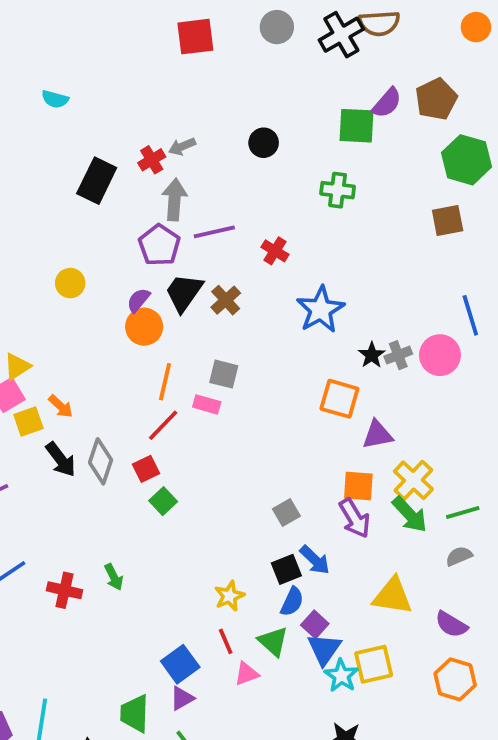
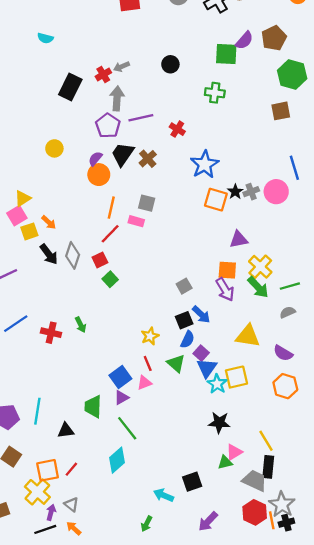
orange square: (339, 399) -> (216, 200), moved
pink triangle: (247, 674) -> (144, 383), moved

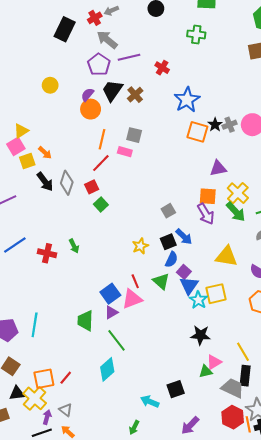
gray arrow: (117, 98) -> (107, 40), turned -55
yellow star: (150, 336) -> (140, 246), moved
pink triangle: (144, 383) -> (132, 299), size x1.5
black triangle: (66, 430) -> (17, 393), moved

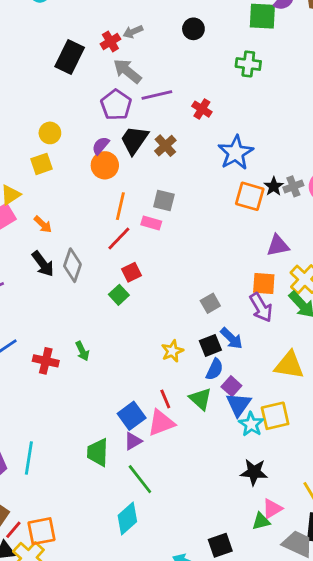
yellow square: (27, 161) -> (41, 164), moved
red square: (92, 187) -> (132, 272), moved
red line: (66, 378) -> (13, 530), moved

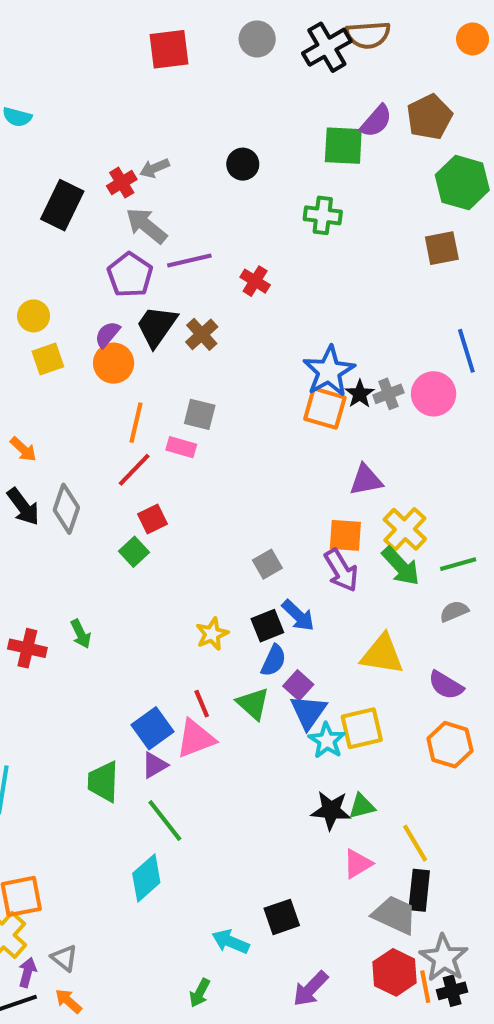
blue star: (236, 153) -> (329, 371), moved
yellow square: (41, 164) -> (48, 359), moved
green triangle: (261, 521) -> (362, 806), moved

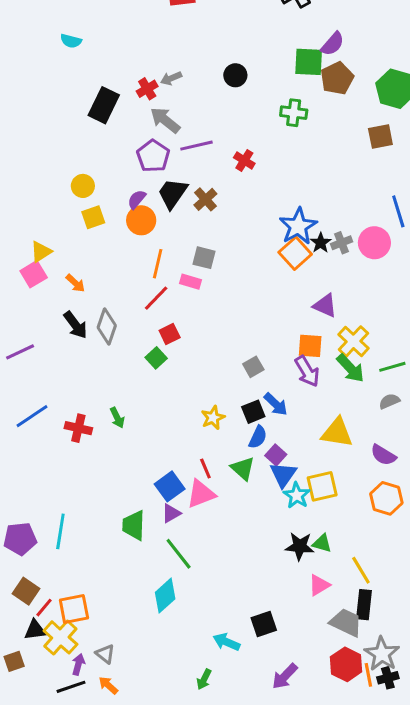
brown pentagon: (429, 117) -> (337, 78), moved
orange square: (325, 408) -> (295, 253), turned 32
purple triangle: (366, 480) -> (325, 306), turned 35
green triangle: (362, 806) -> (322, 543), turned 30

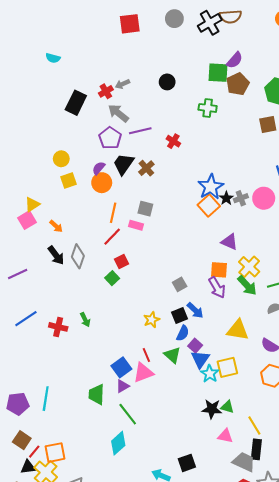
pink triangle: (319, 585) -> (225, 436), turned 42

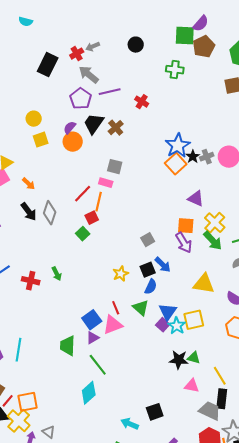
orange line: (113, 213) -> (99, 202), moved
purple square: (195, 346) -> (163, 325), moved

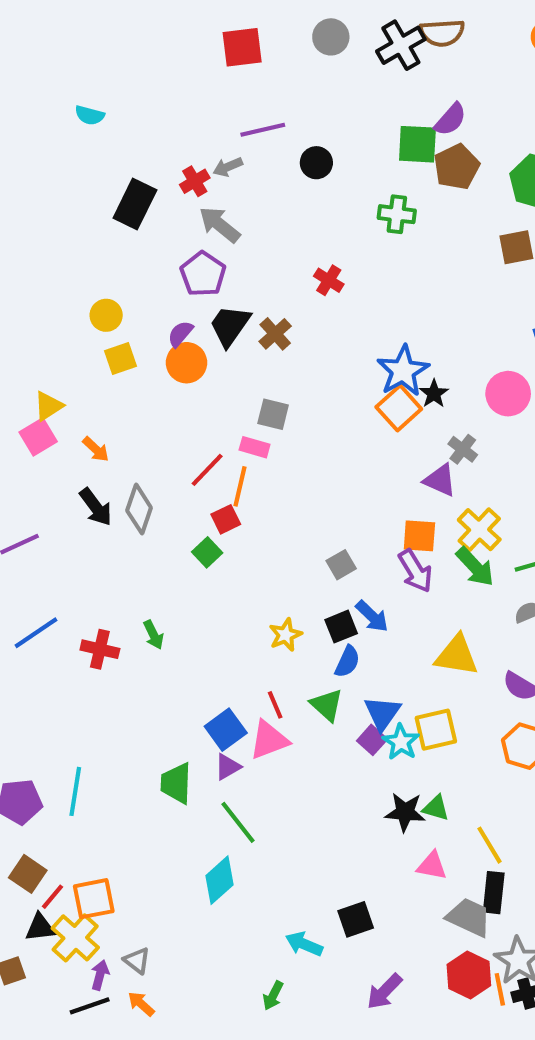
purple line: (110, 92) -> (263, 130), moved
gray cross: (207, 157) -> (463, 449), moved, turned -32

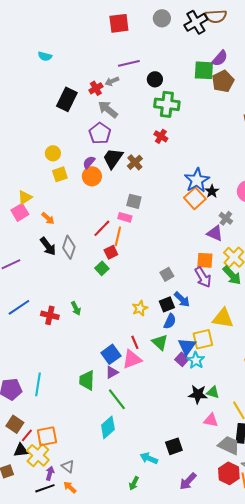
green cross: (397, 214) -> (167, 104), moved, size x1.4
yellow square: (436, 730) -> (203, 339), moved

